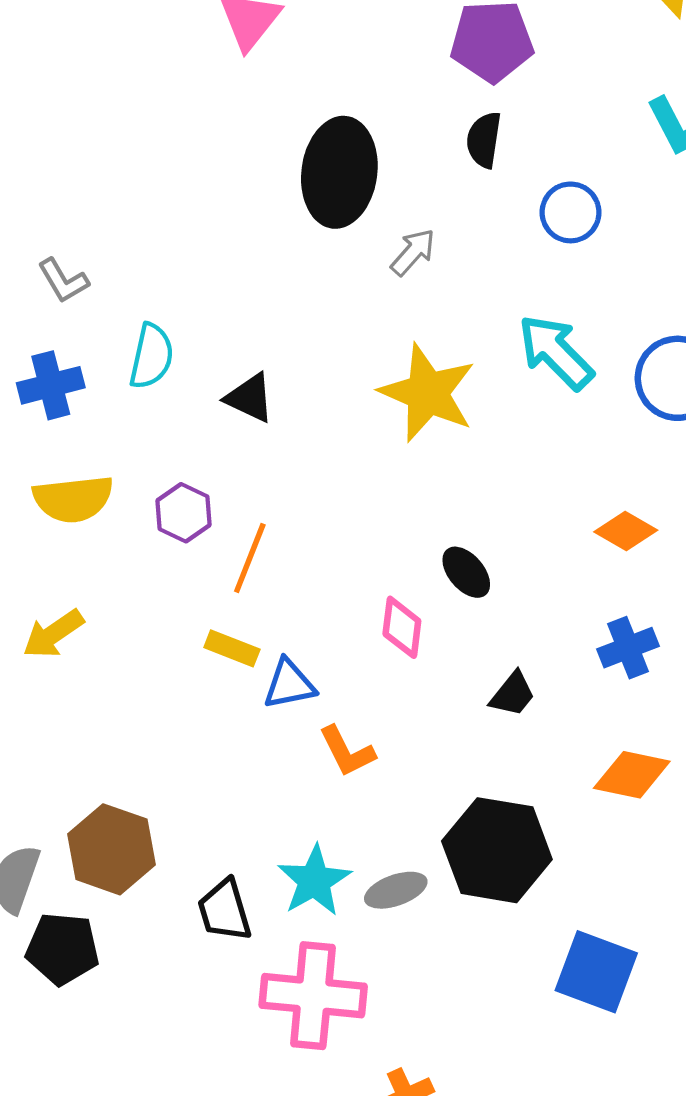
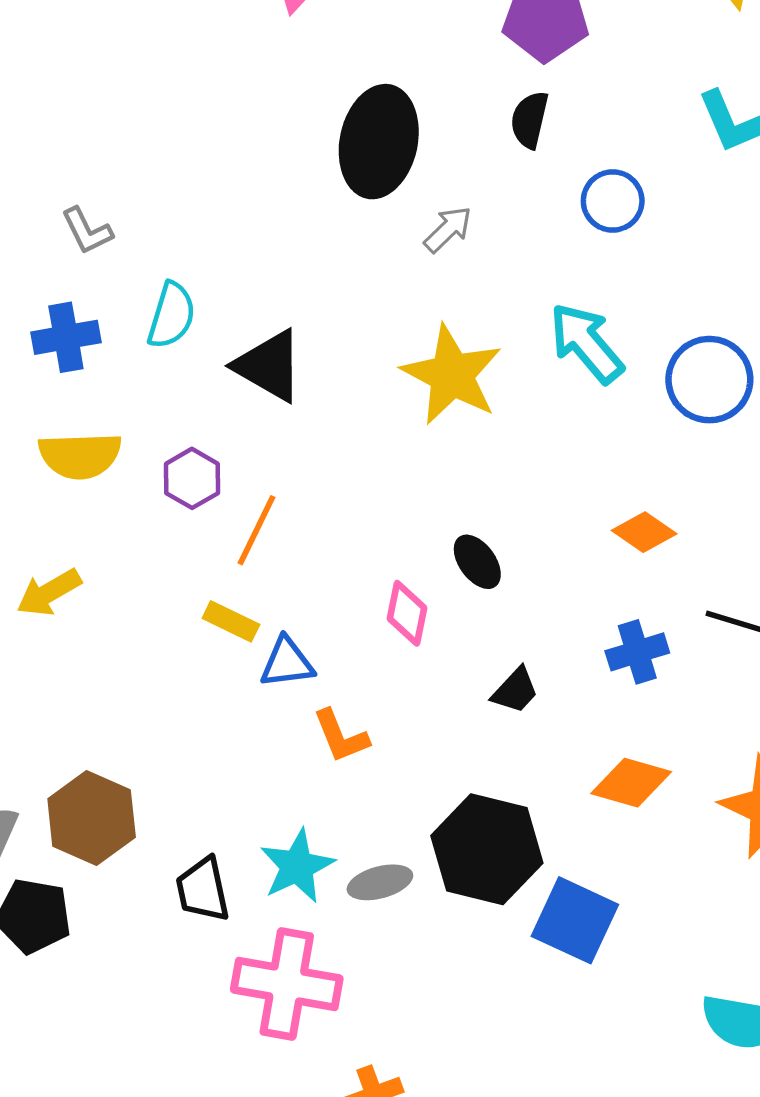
black triangle: (250, 398) -> (269, 366), size x1.4
blue square: (596, 972) -> (575, 920), moved

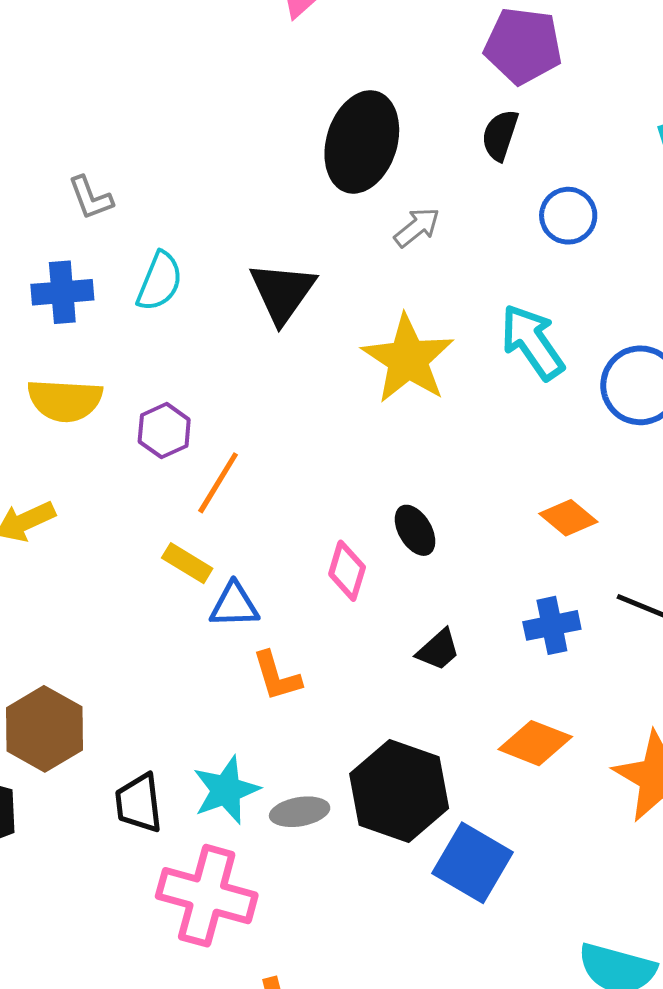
black triangle: (269, 366) -> (282, 292), moved, turned 30

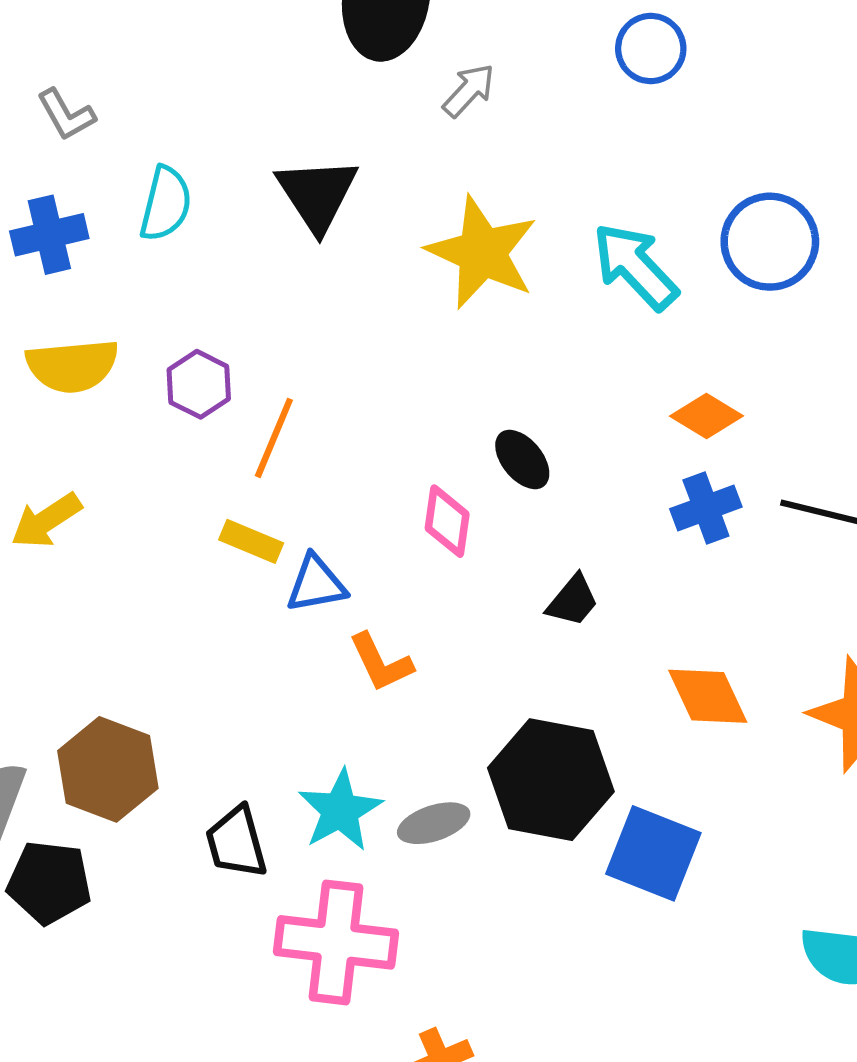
cyan arrow: (532, 342) -> (635, 266), moved
blue cross: (552, 625) -> (706, 508), moved
orange diamond: (535, 743) -> (708, 696), turned 52

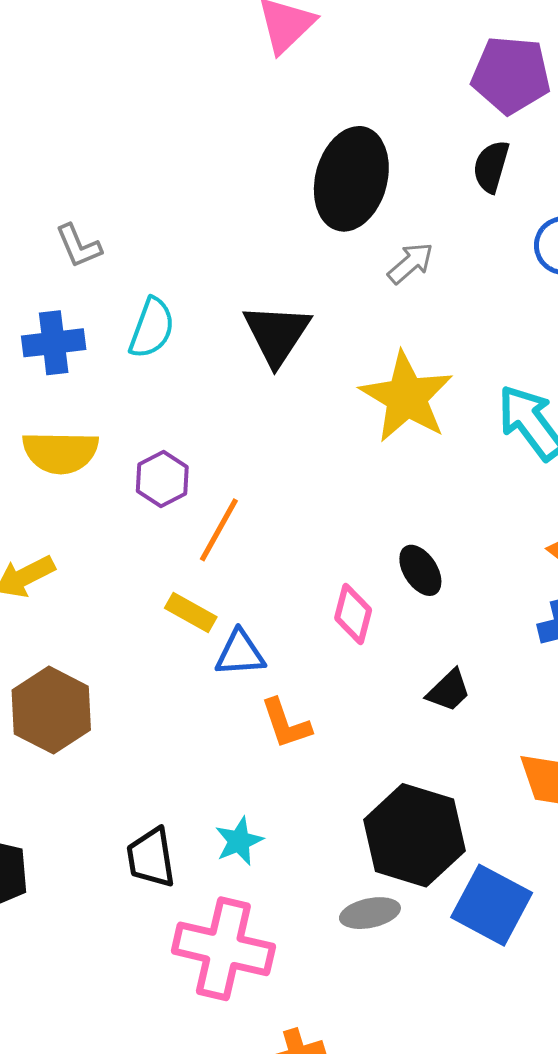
brown hexagon: (108, 769) -> (51, 710), moved
cyan star: (340, 810) -> (239, 841), size x0.7
gray ellipse: (434, 823) -> (370, 913), moved

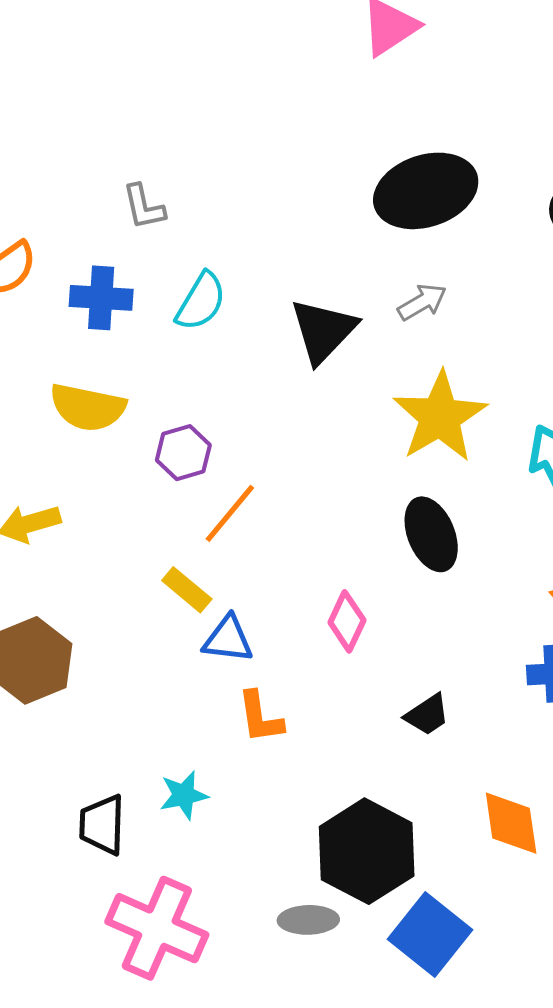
black ellipse: (351, 179) -> (426, 191), turned 46
gray arrow: (410, 263) -> (422, 302), moved
black ellipse: (420, 570) -> (431, 534), moved, size x1.4
cyan star: (239, 841) -> (184, 795), moved

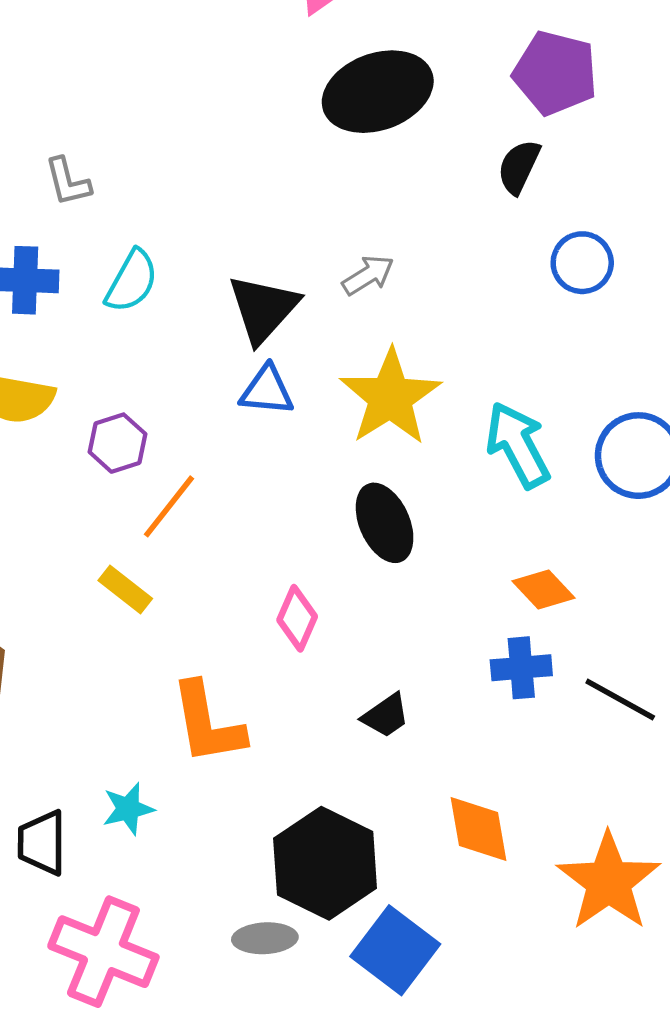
black ellipse: (426, 191) -> (378, 92), moved
blue triangle: (228, 639) -> (267, 391), moved
orange L-shape: (260, 717) -> (207, 723), size x1.5

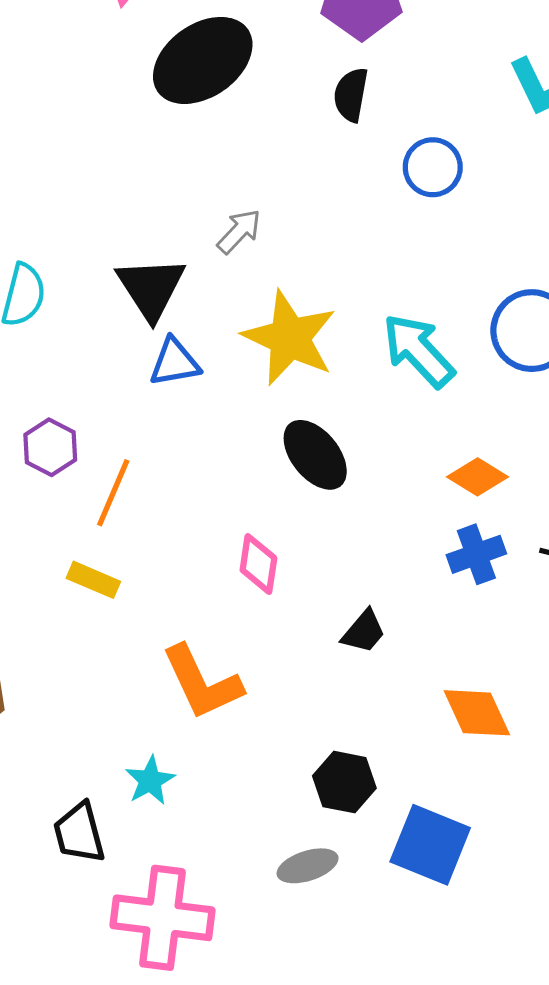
black hexagon: (325, 863) -> (344, 782), size x0.6

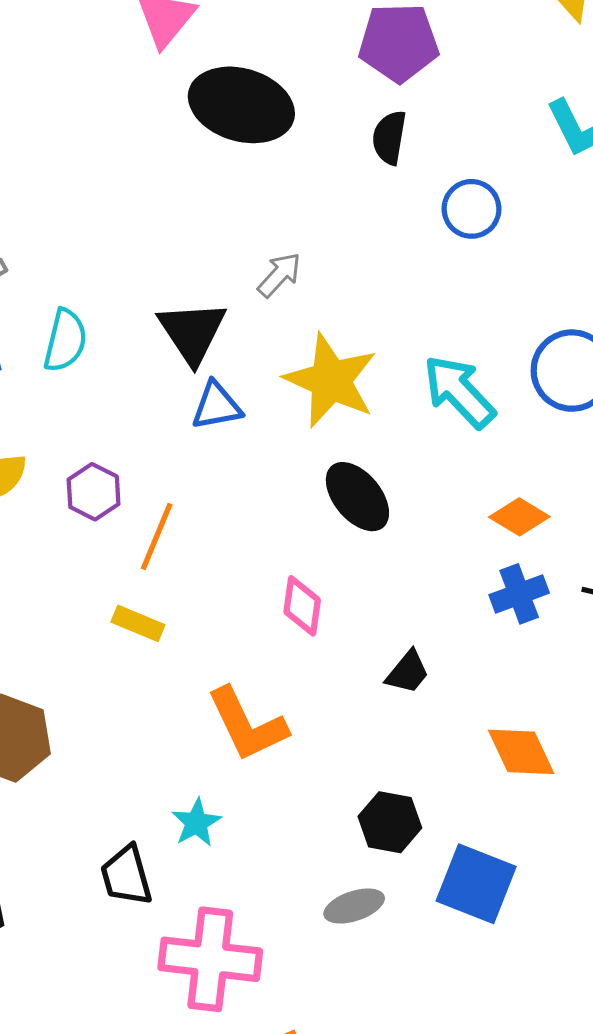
black ellipse: (203, 60) -> (241, 105), turned 52

